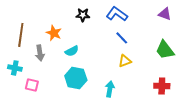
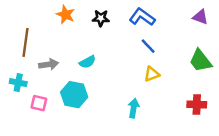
orange star: (54, 33) -> (66, 15), moved
gray arrow: (40, 53) -> (49, 64), turned -91
cyan hexagon: (76, 78) -> (74, 95), moved

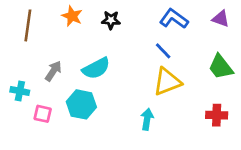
blue L-shape: (142, 17) -> (174, 19), moved
brown line: (25, 42) -> (28, 25), moved
cyan semicircle: (87, 62) -> (96, 68), size x1.5
gray arrow: (49, 64) -> (53, 71), turned -48
yellow triangle: (152, 74) -> (167, 82), size x1.6

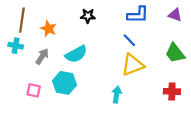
orange star: (72, 16) -> (49, 29), moved
blue L-shape: (174, 19) -> (138, 15), turned 145
cyan cross: (20, 91) -> (16, 46), moved

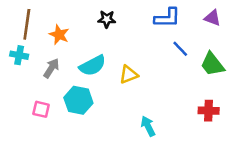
blue line: (129, 40) -> (180, 49), moved
yellow triangle: (133, 65) -> (129, 75), moved, size x0.7
cyan arrow: (117, 95) -> (148, 126), moved, turned -35

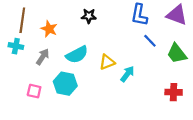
blue L-shape: (167, 18) -> (139, 15), turned 100
purple triangle: (212, 18) -> (177, 15), size x1.5
cyan arrow: (148, 126) -> (127, 74), moved, turned 63

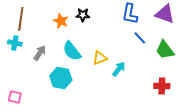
orange star: (49, 29) -> (61, 21), moved
cyan semicircle: (77, 55) -> (72, 51), turned 80
pink square: (34, 91) -> (15, 97), moved

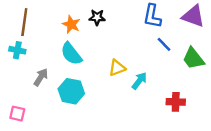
cyan semicircle: (72, 51) -> (71, 54), moved
gray arrow: (40, 53) -> (41, 77), moved
red cross: (162, 86) -> (176, 102), moved

